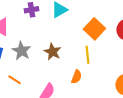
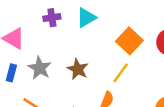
yellow line: (87, 55) -> (121, 73), turned 42

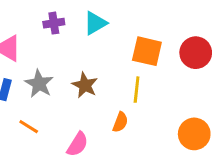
orange square: (129, 41) -> (147, 51), turned -30
yellow line: (121, 73) -> (137, 90), turned -30

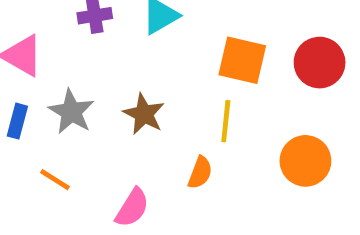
orange circle: (194, 134) -> (305, 161), moved

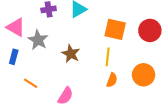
gray star: (71, 112) -> (38, 40), moved
orange semicircle: (200, 173) -> (112, 80), moved

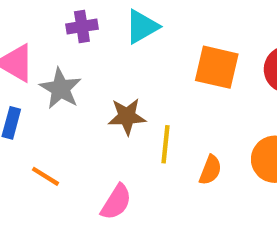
brown star: (71, 54) -> (127, 116), turned -30
yellow line: (108, 57) -> (165, 144), moved

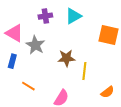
orange semicircle: (210, 170) -> (107, 92), moved, turned 32

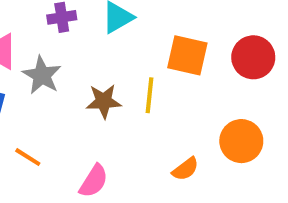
yellow line: (84, 71) -> (150, 95), moved

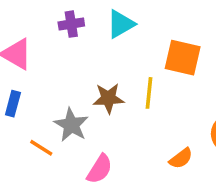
gray star: (42, 75) -> (71, 125), moved

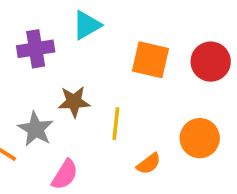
purple cross: (71, 24) -> (36, 49), moved, size x1.4
yellow line: (149, 93) -> (116, 124), moved

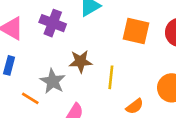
purple cross: (36, 49) -> (53, 23), turned 30

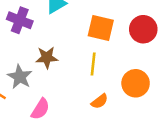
yellow line: (111, 77) -> (93, 64), moved

